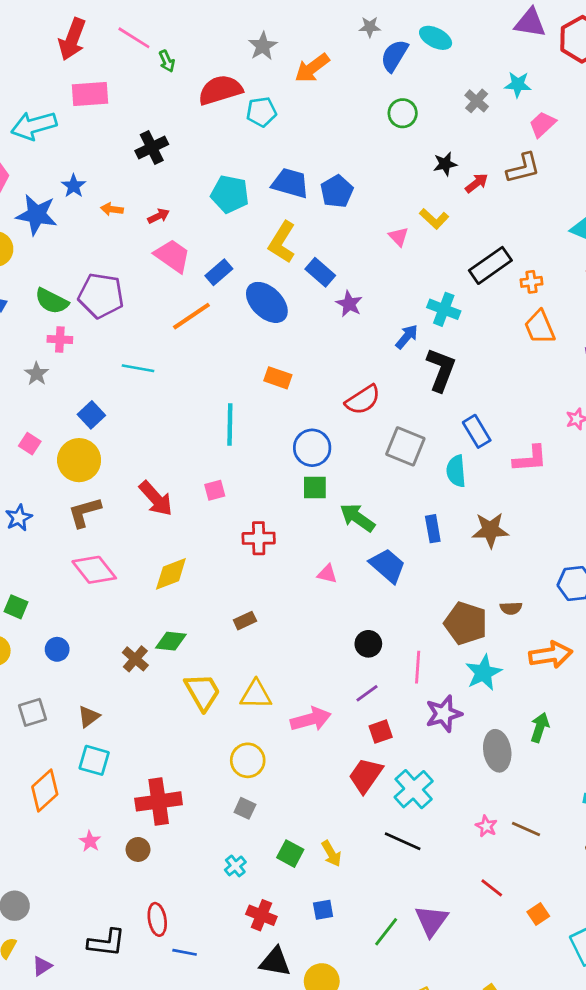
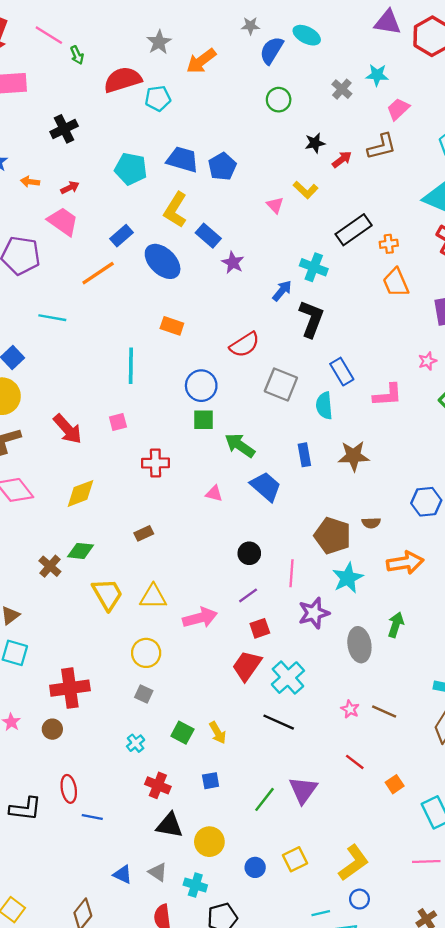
pink trapezoid: (172, 256) -> (63, 222), moved

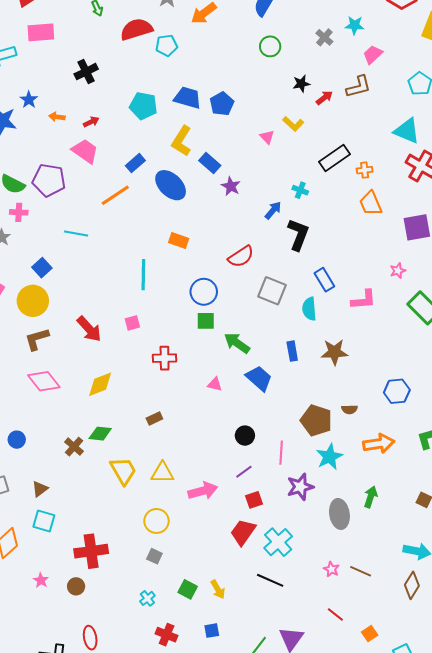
cyan cross: (314, 267) -> (300, 190), size x0.7

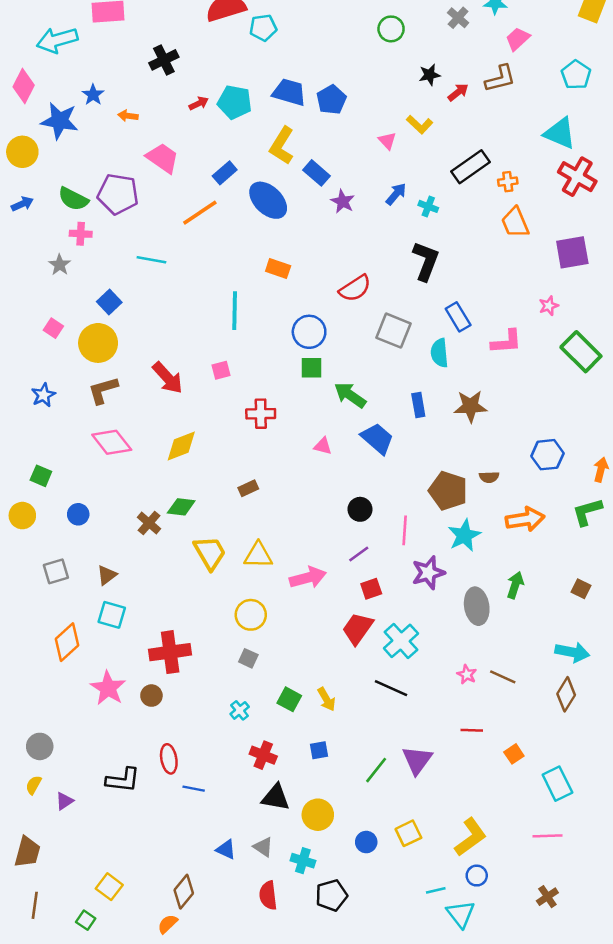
red arrow: (91, 122) -> (199, 103), moved
blue arrow: (273, 210) -> (396, 194), moved
pink star: (41, 580) -> (108, 688), size x1.8
red line: (335, 614) -> (472, 730), turned -36

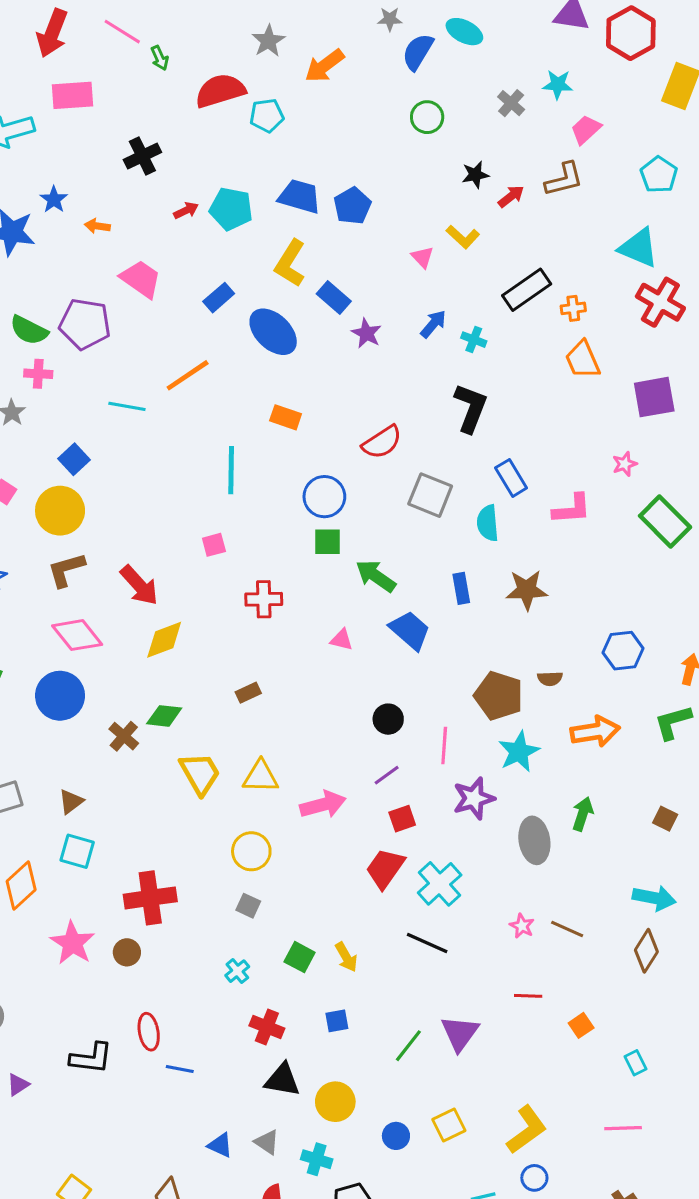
orange line: (200, 213) -> (188, 375), moved
red arrow: (168, 378) -> (139, 585), moved
blue circle: (78, 514) -> (60, 696), moved, size x1.8
cyan rectangle: (557, 784) -> (636, 1063), size x0.6

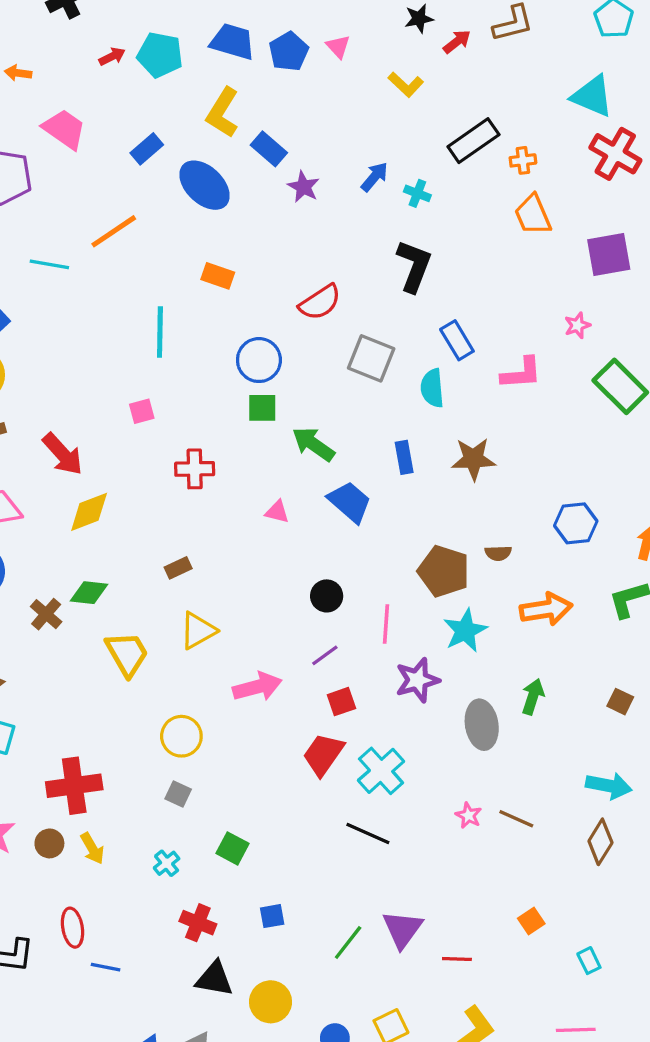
pink triangle: (422, 257) -> (338, 47), moved
yellow triangle: (261, 777) -> (198, 631), moved, turned -30
yellow arrow: (346, 957) -> (92, 848), moved
red line: (528, 996) -> (457, 959), moved

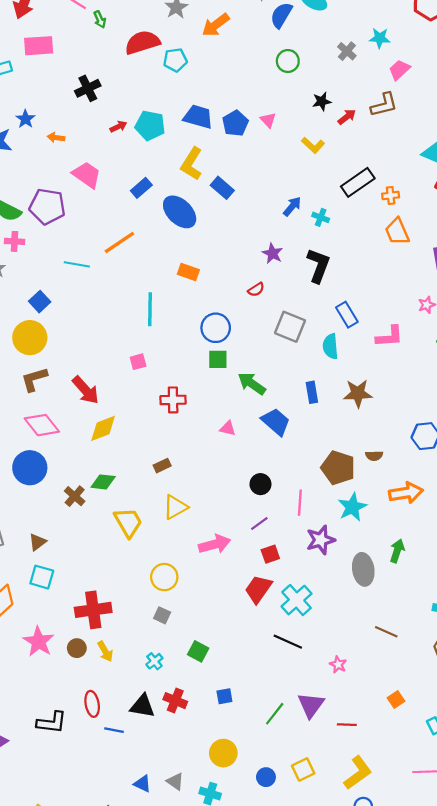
purple star: (304, 187) -> (273, 253), moved
red semicircle: (320, 302) -> (256, 290), size x0.6
pink star: (468, 815) -> (338, 665), moved
black triangle: (214, 979) -> (142, 706), moved

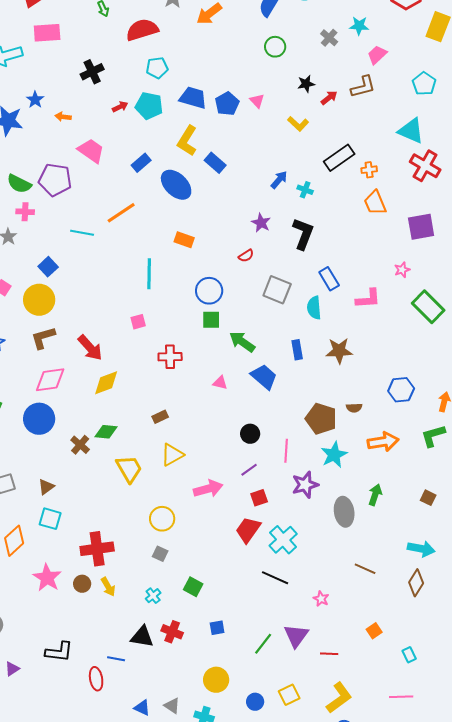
cyan pentagon: (175, 60) -> (157, 68), moved
pink diamond: (42, 425) -> (50, 380), turned -60
red ellipse: (92, 704) -> (96, 679), moved

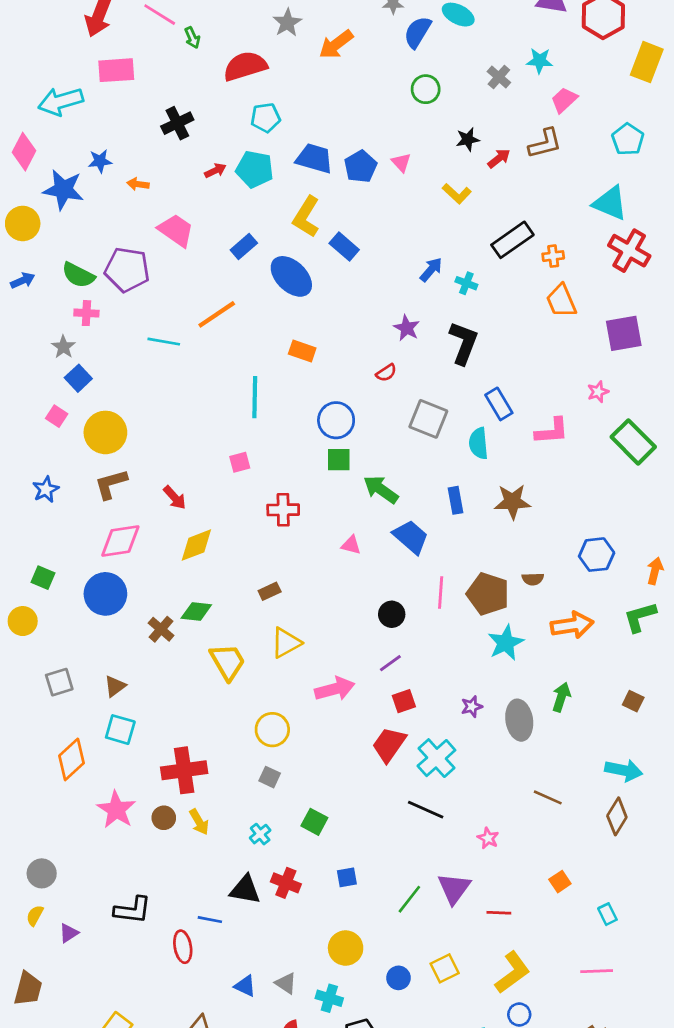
blue star: (35, 100) -> (100, 161), turned 30
blue square: (48, 267) -> (78, 378), moved
red arrow: (90, 348) -> (175, 498), size x0.7
pink line: (286, 451) -> (441, 593), moved
purple star: (305, 485) -> (472, 707), moved, size x0.6

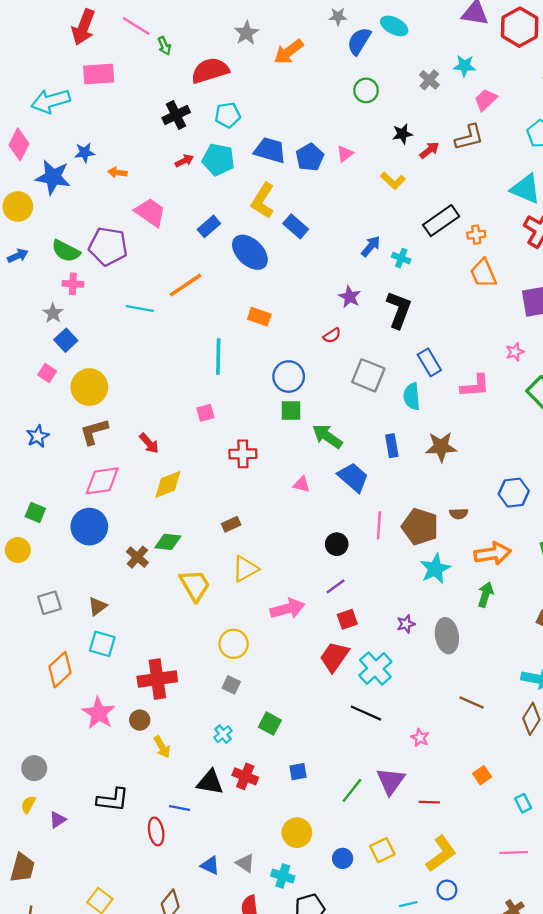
black cross: (177, 123) -> (176, 115), moved
pink triangle: (401, 162) -> (345, 154), turned 36
green arrow: (561, 697) -> (486, 595), moved
yellow arrow: (199, 822) -> (162, 747), moved

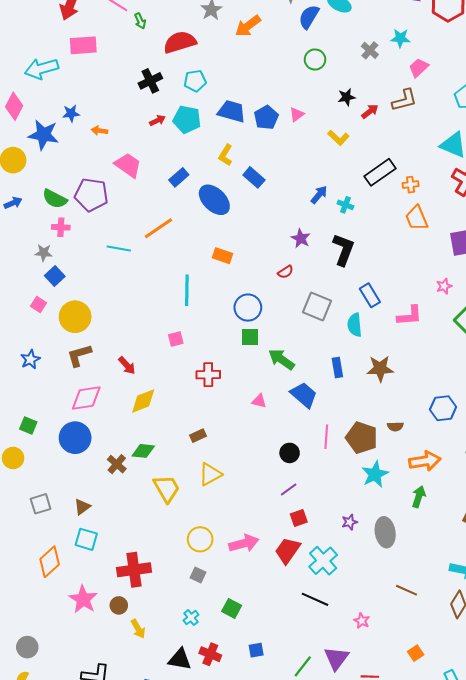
yellow L-shape: (263, 201) -> (226, 155), size x0.7
gray star: (53, 313) -> (44, 253), turned -30
pink arrow: (287, 609) -> (244, 543), moved

